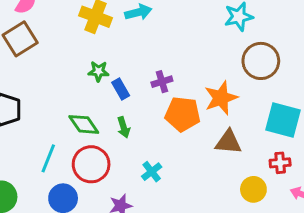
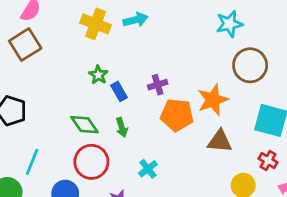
green star: (98, 71) -> (98, 75), turned 30
cyan line: (48, 158) -> (32, 162), moved
red cross: (280, 163) -> (268, 160), turned 36

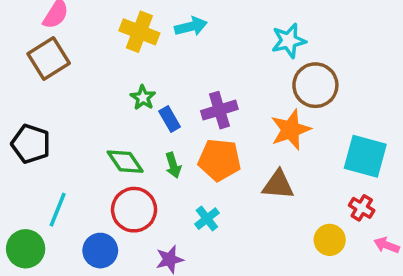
cyan star: (229, 24) -> (289, 41), moved
brown circle: (250, 65) -> (315, 85), moved
purple cross: (158, 85) -> (219, 110), size x1.4
orange pentagon: (177, 115) -> (219, 160), moved
brown triangle: (220, 141) -> (278, 185), moved

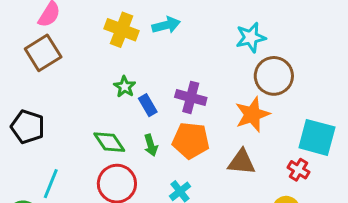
purple cross: (219, 110) -> (191, 97), turned 32
red cross: (362, 208) -> (298, 170), moved

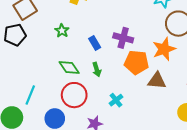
green star: (125, 87) -> (62, 31), moved
black pentagon: (28, 127) -> (15, 35), moved, turned -30
orange pentagon: (191, 141) -> (136, 62), moved

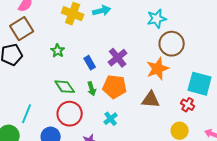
purple cross: (123, 38) -> (118, 58), turned 36
orange pentagon: (136, 62) -> (115, 87), moved

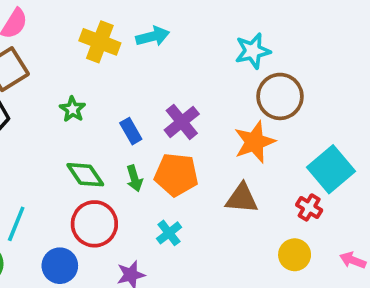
cyan square: (200, 84) -> (331, 169), turned 35

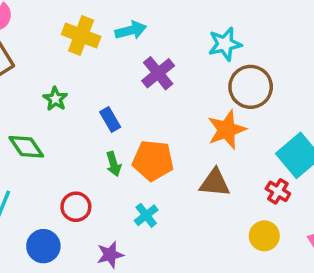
purple cross: (182, 122) -> (158, 73), moved
green diamond: (85, 175) -> (26, 147), moved
red circle: (94, 224) -> (76, 207), size x0.7

